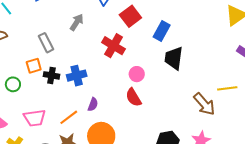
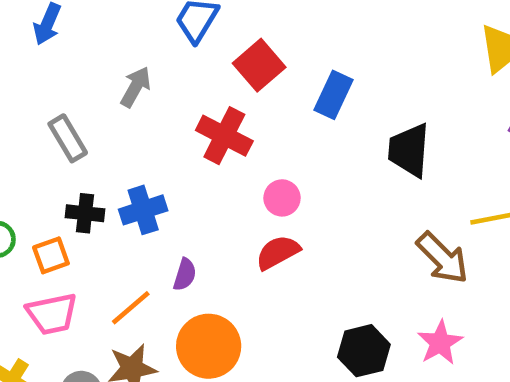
black trapezoid: (174, 58) -> (409, 150), moved
orange square: (34, 66) -> (51, 255), moved
red semicircle: (133, 97) -> (278, 252), turned 96

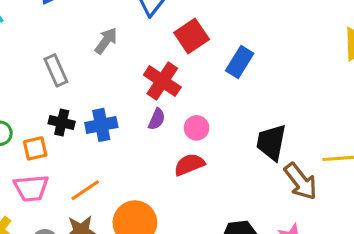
black trapezoid: (409, 150) -> (271, 142), moved
purple semicircle: (185, 275) -> (157, 119), moved

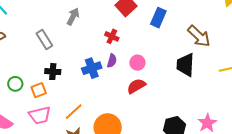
red cross: (162, 81) -> (112, 36), size x0.6
blue cross: (101, 125) -> (92, 68), moved
brown arrow: (301, 181) -> (199, 36), moved

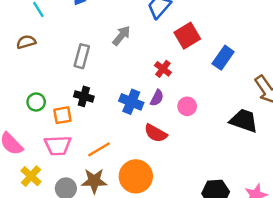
gray rectangle: (44, 39) -> (82, 56), turned 36
black trapezoid: (185, 65) -> (244, 121), turned 95
blue cross: (92, 68) -> (131, 102), turned 30
red semicircle: (136, 86) -> (156, 133), moved, turned -132

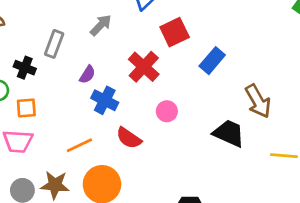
red cross: (163, 69) -> (144, 67), size x1.6
black cross: (84, 96) -> (25, 68), moved
purple semicircle: (157, 98) -> (87, 75), moved
orange line: (99, 149) -> (79, 145), moved

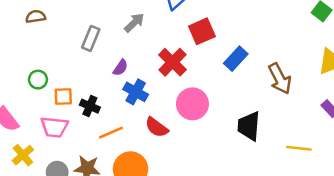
black cross: (25, 68) -> (90, 106), moved
brown arrow: (258, 101) -> (280, 79), moved
pink circle: (167, 111) -> (192, 104), size x1.6
black trapezoid: (229, 133) -> (249, 126), turned -112

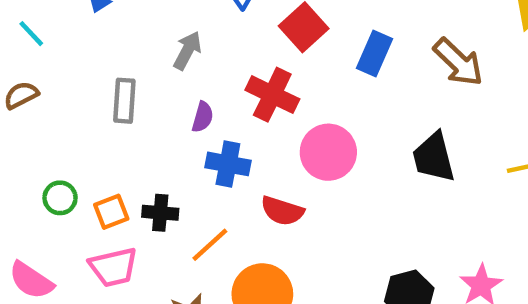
purple semicircle: (120, 68) -> (203, 117), moved

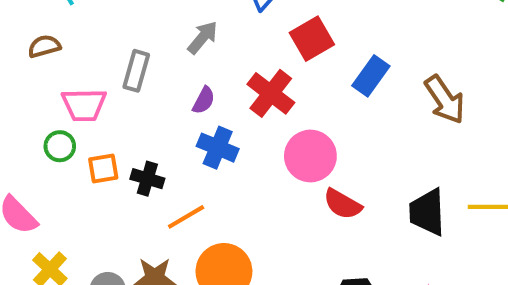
black trapezoid: (434, 157) -> (427, 212), moved
red semicircle: (282, 211) -> (343, 204), moved
pink trapezoid: (113, 267) -> (84, 105), moved

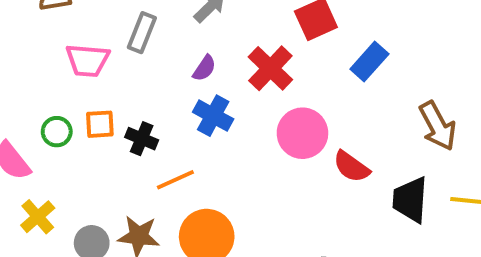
brown arrow: (445, 100) -> (438, 126), moved
green circle: (60, 146) -> (57, 132), moved
red semicircle: (343, 204) -> (351, 167), moved

